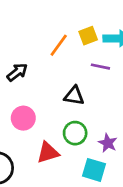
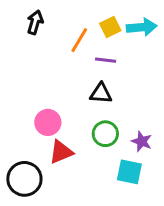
purple line: (100, 67) -> (106, 60), moved
black arrow: (17, 72) -> (35, 22), moved, turned -30
red triangle: (48, 152) -> (61, 152), moved

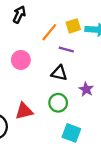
pink circle: (48, 122) -> (21, 60), moved
purple star: (142, 141) -> (86, 89), moved

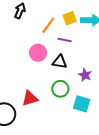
pink circle: (21, 60) -> (38, 53), moved
cyan square: (71, 133) -> (82, 104), moved

